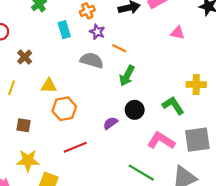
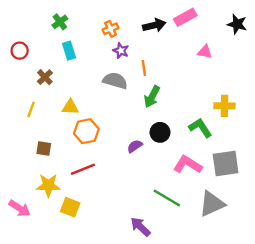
cyan rectangle: (64, 30) -> (69, 51), moved
orange line: (119, 48) -> (144, 68), turned 56
red line: (75, 147) -> (83, 169), moved

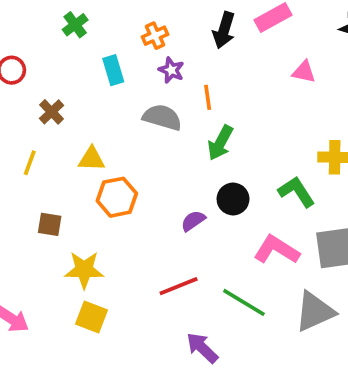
black arrow: (154, 25) -> (224, 30), turned 120
cyan rectangle: (69, 51) -> (113, 70), moved
red line: (83, 169) -> (179, 286), moved
yellow star: (48, 185) -> (84, 270), moved

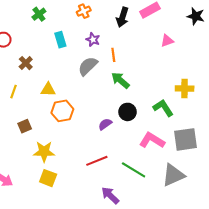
orange cross: (155, 36) -> (84, 11), moved
pink triangle: (304, 72) -> (167, 41), turned -32
gray semicircle: (162, 117) -> (88, 66), turned -60
green arrow: (220, 143) -> (120, 80), turned 102
brown square: (50, 224) -> (25, 126), turned -32

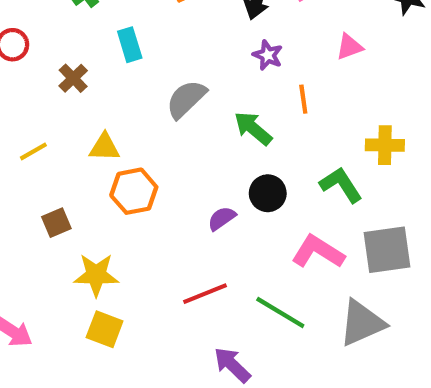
purple star: (93, 40) -> (268, 55), moved
orange line: (113, 55) -> (303, 99), moved
brown cross: (26, 63) -> (73, 78), moved
yellow line: (13, 92) -> (33, 151), turned 40

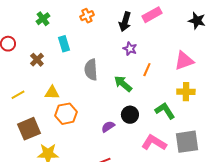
pink triangle: (349, 47) -> (184, 61), moved, size x1.5
gray semicircle: (186, 99) -> (91, 70), turned -50
orange line: (303, 99) -> (147, 70), turned 32
brown square: (56, 223) -> (29, 129), size x1.6

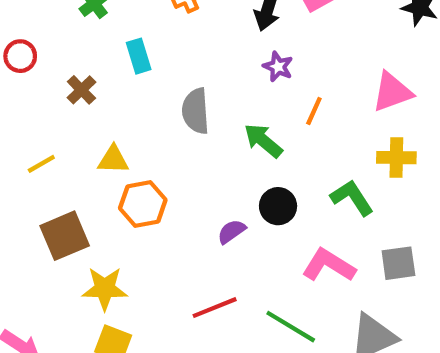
gray square: (187, 142) -> (398, 263), size x0.7

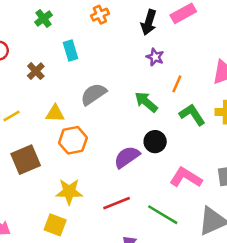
gray semicircle: (196, 111) -> (94, 94), moved, turned 60
green L-shape: (352, 198) -> (192, 115), moved
purple semicircle: (232, 231) -> (127, 157), size x1.5
yellow star: (105, 289) -> (69, 192), moved

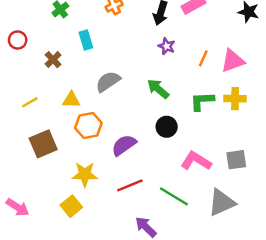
orange line: (177, 84) -> (203, 58), moved
green L-shape: (192, 115) -> (202, 101), turned -60
purple semicircle: (127, 157) -> (124, 145), moved
yellow square: (55, 225) -> (71, 206), turned 30

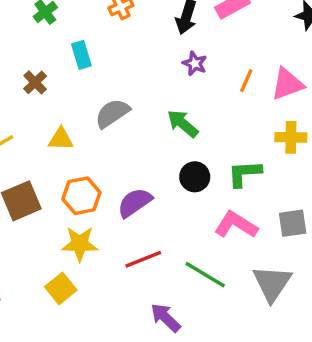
green L-shape: (202, 101) -> (245, 173), moved
orange hexagon: (88, 126) -> (81, 196), moved
gray triangle: (222, 202) -> (272, 283), turned -32

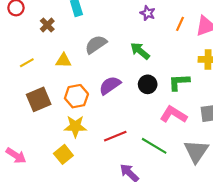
purple semicircle: (135, 203) -> (110, 85), moved

